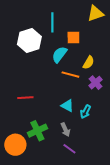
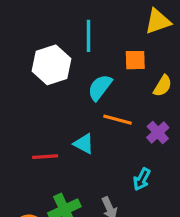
orange square: (73, 37) -> (135, 60), moved
yellow semicircle: (88, 63) -> (163, 86), moved
cyan triangle: (67, 106) -> (84, 144), moved

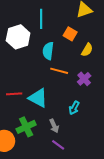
orange square: (135, 60) -> (70, 34), turned 32
cyan semicircle: (100, 87) -> (48, 51), turned -30
cyan triangle: (84, 144) -> (38, 98), moved, size x1.5

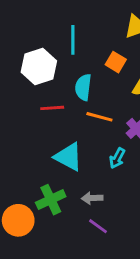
red line: (14, 94) -> (52, 108), moved
cyan arrow: (74, 108) -> (117, 158), moved
gray arrow: (54, 126) -> (92, 198), turned 112

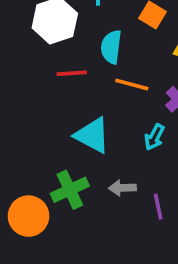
purple line: (98, 226) -> (158, 207), moved, turned 42

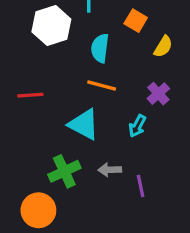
red line: (72, 73) -> (30, 95), moved
orange line: (132, 85) -> (102, 85), moved
orange circle: (28, 216) -> (38, 210), moved

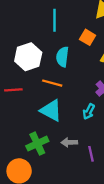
white hexagon: (51, 25) -> (28, 57), moved
orange line: (102, 85) -> (52, 83), moved

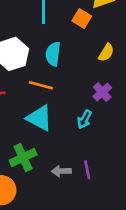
orange square: (88, 37) -> (82, 18), moved
gray arrow: (69, 142) -> (61, 171), moved

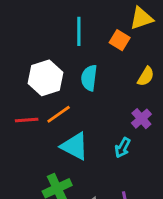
orange line: (41, 85) -> (59, 114), moved, turned -50

